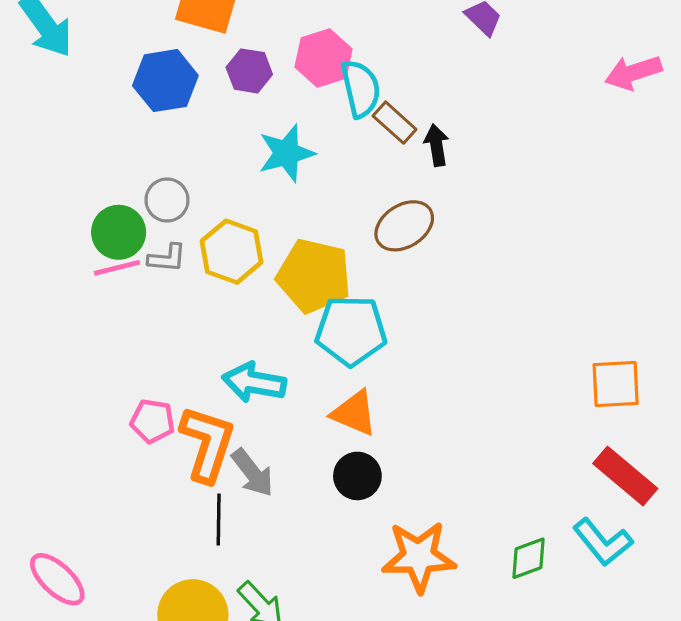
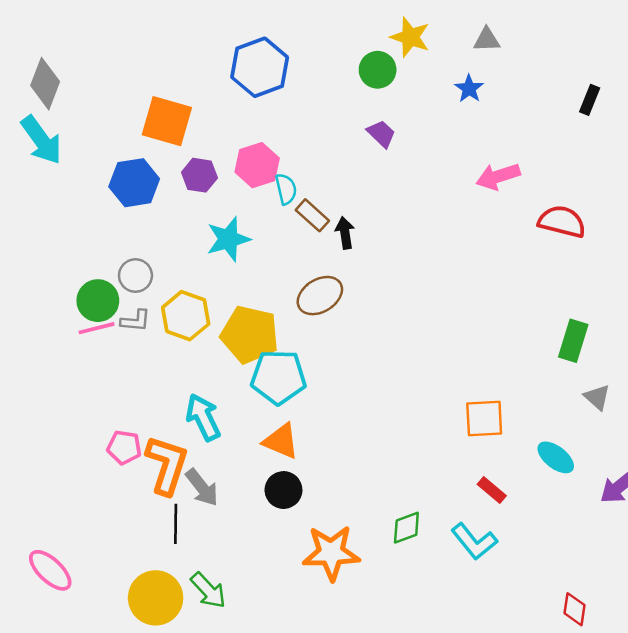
cyan semicircle: (361, 89) -> (286, 189), size x0.7
cyan arrow: (254, 382) -> (203, 417), turned 54
red rectangle: (625, 476) -> (492, 490), size x0.6
green diamond: (528, 558) -> (406, 528), moved

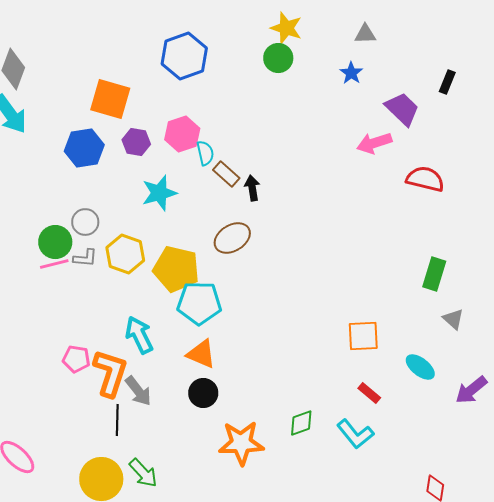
yellow star: (410, 37) -> (286, 28), moved
purple trapezoid: (381, 134) -> (402, 109), moved, size x1.5

